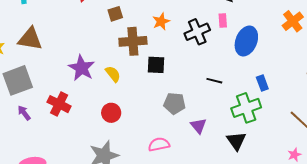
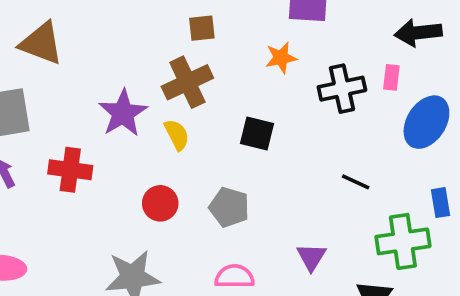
brown cross: (133, 41) -> (187, 82), moved, turned -32
gray pentagon: (175, 103) -> (229, 207), moved
red cross: (59, 104) -> (70, 170), turned -30

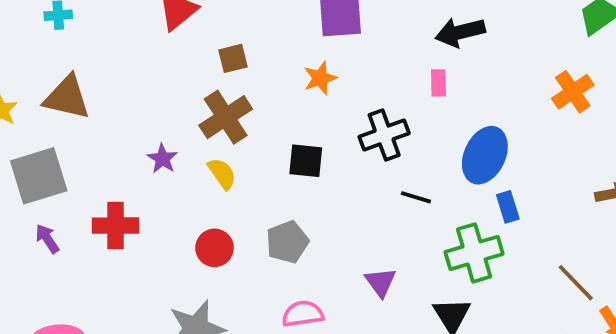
black cross: (342, 89) -> (384, 135), moved
purple star: (123, 113) -> (162, 159), size x0.6
blue ellipse: (426, 122) -> (485, 155), moved
gray pentagon: (229, 207) -> (287, 242), turned -30

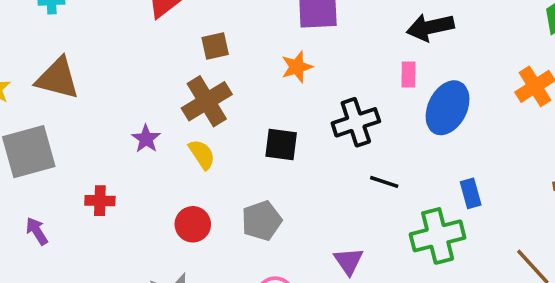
blue ellipse: (485, 155) -> (448, 108), moved
red cross: (115, 226) -> (100, 201), size x0.7
purple arrow: (47, 239) -> (37, 231), moved

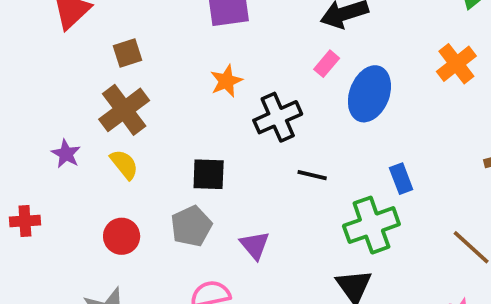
orange star: (297, 67) -> (226, 81), moved
pink rectangle: (408, 74) -> (327, 64), turned 45
black square: (281, 145) -> (209, 174), moved
purple triangle: (349, 261) -> (255, 245), moved

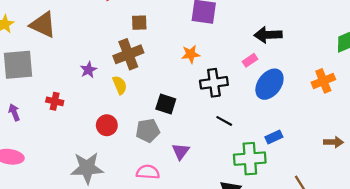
blue rectangle: (401, 179) -> (274, 137), turned 70

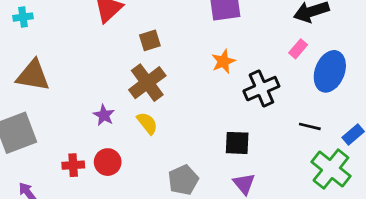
black square: (166, 104) -> (237, 143), moved
black line: (224, 121) -> (310, 126), moved
red circle: (107, 125) -> (108, 162), moved
gray pentagon: (148, 131) -> (183, 180), moved
green cross: (250, 159) -> (331, 169), turned -32

